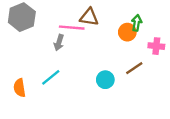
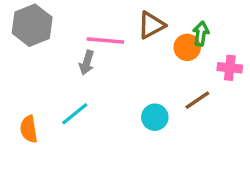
brown triangle: (89, 17) -> (151, 25), moved, turned -36

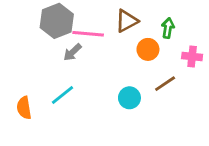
gray hexagon: (32, 25) -> (57, 21), moved
orange circle: (187, 47) -> (148, 49), moved
gray arrow: (87, 63) -> (72, 52), turned 30

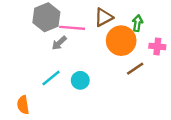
orange circle: (148, 49) -> (121, 41), size x1.6
cyan circle: (129, 98) -> (80, 80), moved
orange semicircle: (24, 108) -> (23, 105), moved

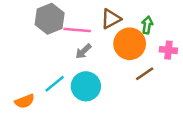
gray arrow: (59, 43) -> (83, 51), moved
cyan circle: (80, 80) -> (86, 86), size x1.5
orange semicircle: (23, 105) -> (25, 101), moved, turned -102

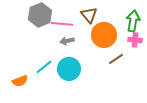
brown triangle: (111, 19) -> (89, 15), turned -42
green arrow: (147, 25) -> (133, 21), moved, size x1.5
gray arrow: (83, 51) -> (67, 41), turned 32

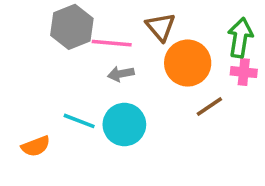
cyan line: (44, 67) -> (79, 121), turned 60

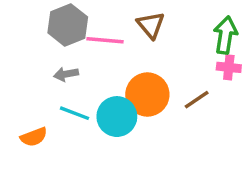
orange circle: (188, 63) -> (147, 94), moved
gray arrow: (121, 74) -> (66, 74), moved

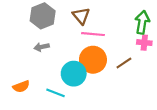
brown triangle: (151, 25) -> (81, 16), moved
pink line: (105, 40) -> (93, 34), moved
cyan line: (74, 113) -> (55, 93), moved

